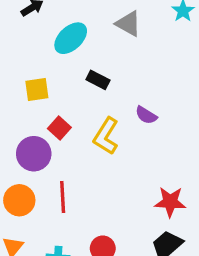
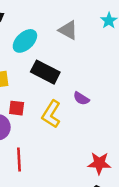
black rectangle: (98, 80) -> (45, 72), size x1.6
red square: (59, 128) -> (17, 108), turned -35

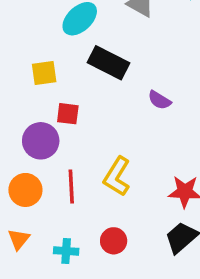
yellow L-shape: (51, 114) -> (117, 176), moved

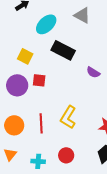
yellow square: (44, 73) -> (25, 56), turned 35
purple circle: (41, 141) -> (17, 85), moved

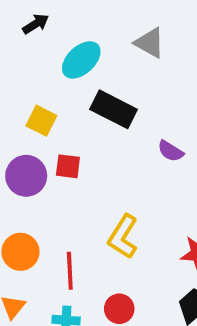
red line: (41, 123) -> (70, 271), moved

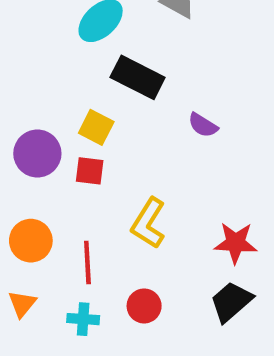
yellow square: (41, 121) -> (96, 127), moved
red square: (68, 166) -> (90, 171), moved

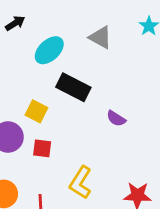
yellow square: (96, 127) -> (36, 111), moved

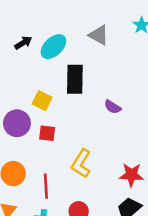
black arrow: (15, 23) -> (23, 43), moved
black rectangle: (73, 87) -> (75, 79), turned 64

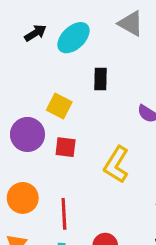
black rectangle: (75, 79) -> (100, 79), size x0.6
yellow L-shape: (81, 163) -> (116, 165), moved

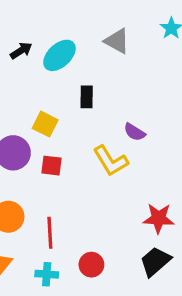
yellow L-shape: (116, 165) -> (111, 161), moved, turned -63

